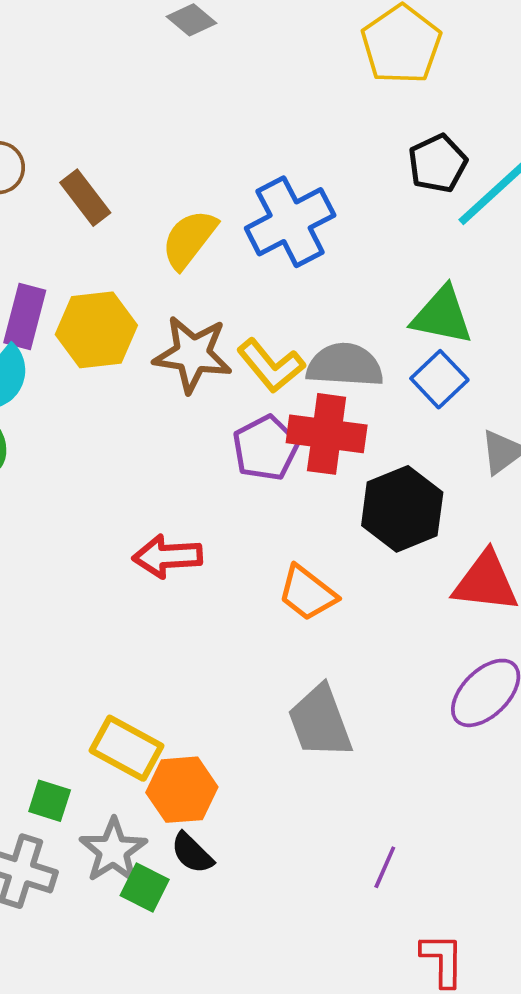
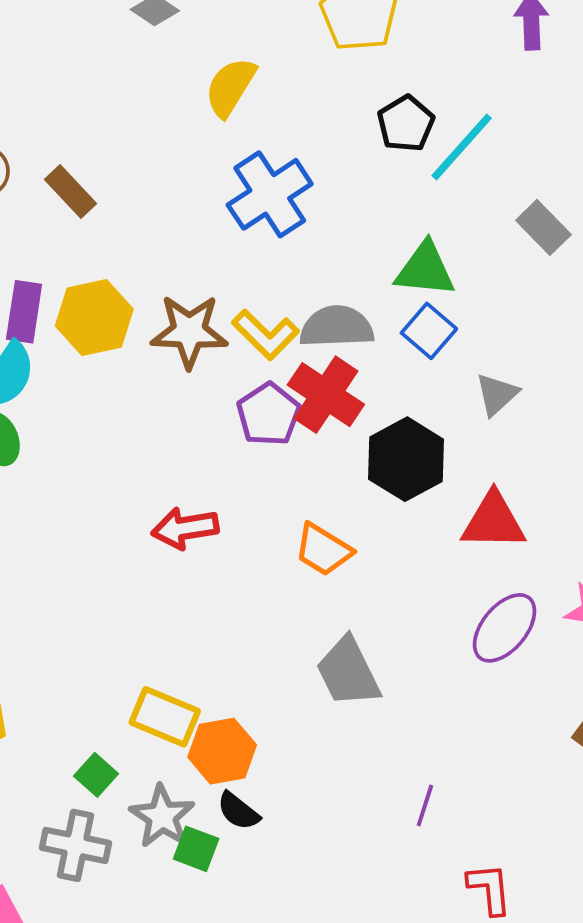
yellow semicircle: (189, 239) -> (230, 87), moved
red cross: (327, 434) -> (326, 395), turned 32
green square: (50, 801) -> (96, 775), turned 30

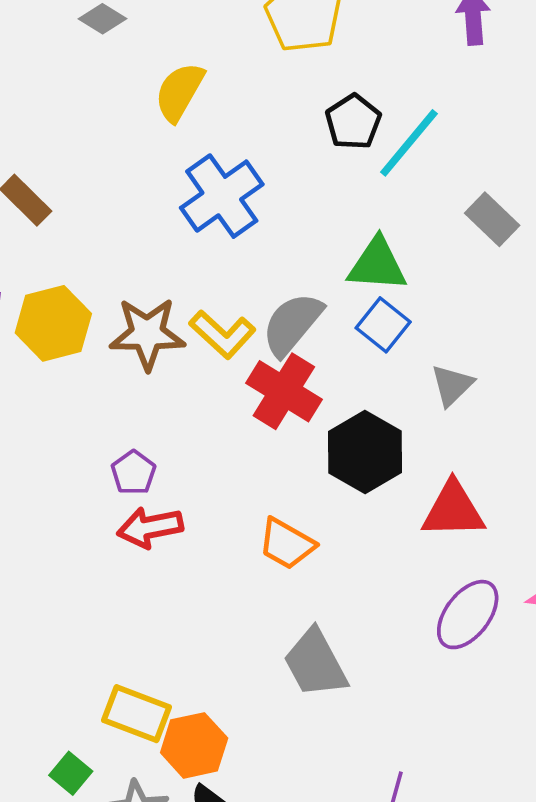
gray semicircle: (337, 327) -> (292, 324), turned -46
purple pentagon: (269, 414) -> (133, 473), moved, size x0.7

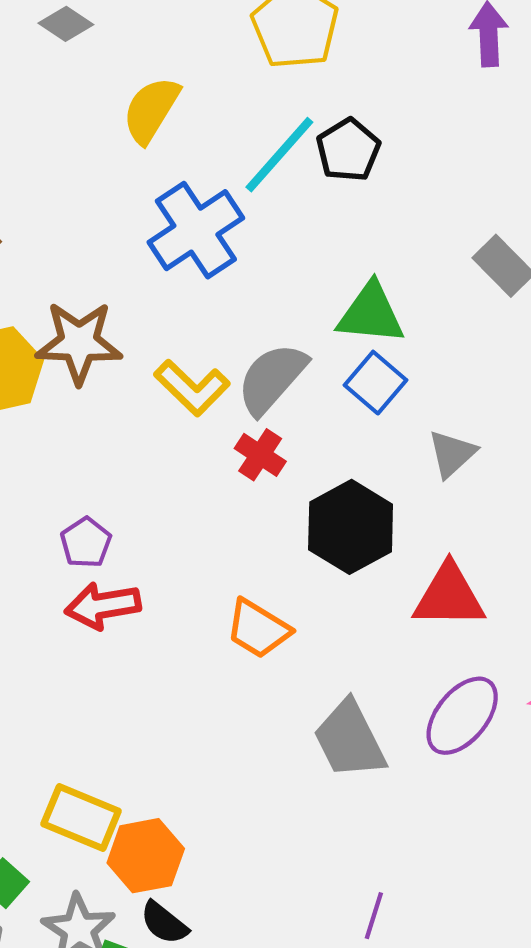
cyan line: (409, 143) -> (279, 155), moved
brown star: (147, 334) -> (79, 343), moved
red cross: (284, 391) -> (260, 455), size x0.6
gray trapezoid: (315, 663) -> (350, 740), moved

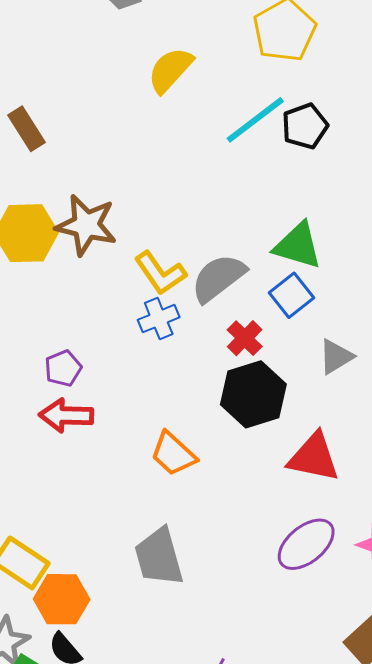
blue cross: (196, 230) -> (159, 319), moved, size x0.6
red cross: (260, 455) -> (245, 338), moved
gray trapezoid: (350, 740) -> (159, 557), moved

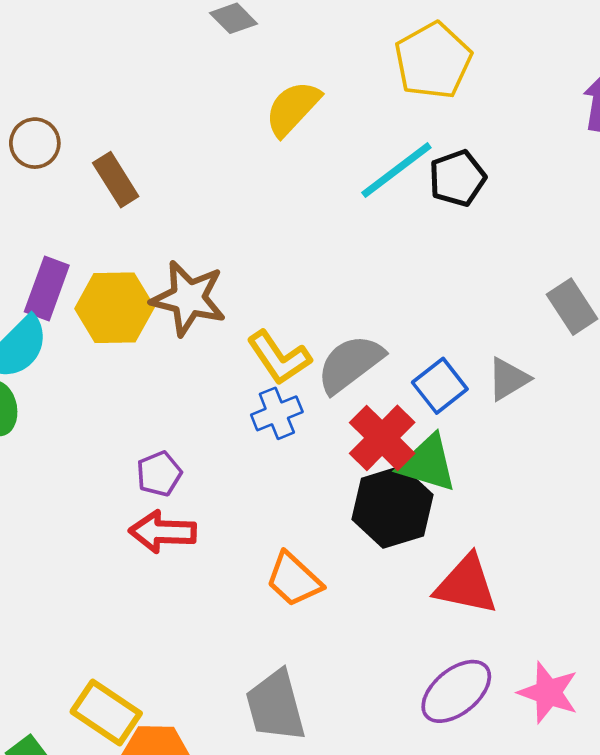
green triangle: (298, 246) -> (428, 463), moved
red cross: (245, 338) -> (382, 438), size x1.5
gray triangle: (336, 357) -> (508, 379), moved

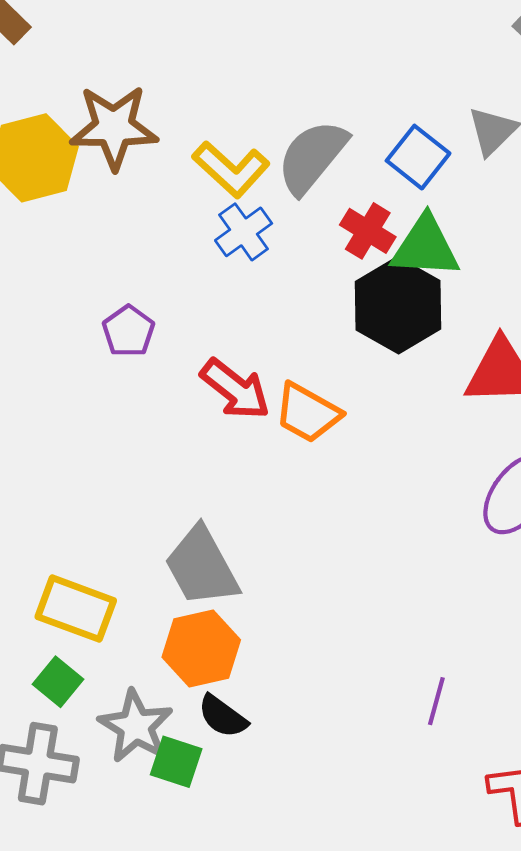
red cross: (382, 438) -> (368, 231), size x0.7
red arrow: (163, 532) -> (235, 389), moved, turned -130
gray trapezoid: (276, 706) -> (202, 567), moved
yellow rectangle: (106, 713) -> (76, 609), moved

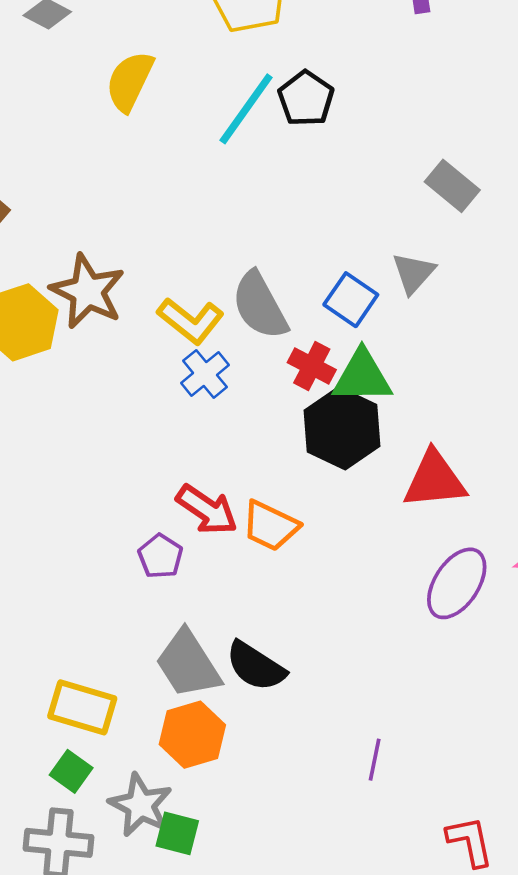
brown star: (114, 127) -> (88, 291), turned 30
gray semicircle: (312, 157) -> (260, 306), turned -64
purple pentagon: (128, 331) -> (160, 556), moved
purple line: (436, 701) -> (375, 760), moved
black semicircle: (223, 716) -> (256, 666), moved, size x1.4

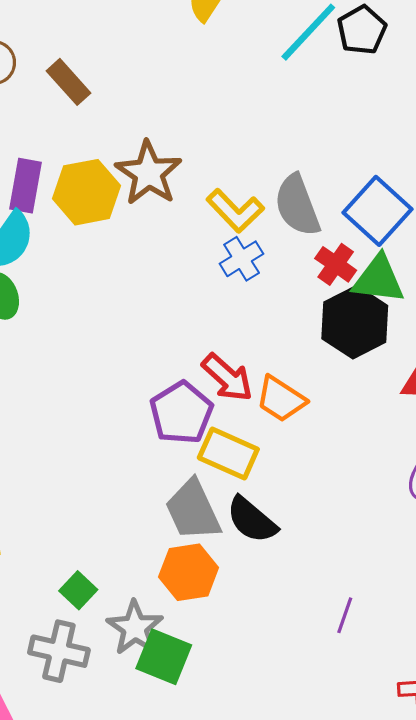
blue square: (351, 300) -> (378, 211), size x1.4
purple pentagon: (160, 556) -> (181, 413), size x1.6
yellow rectangle: (82, 707) -> (228, 454), moved
green square: (177, 833) -> (164, 657), size x1.4

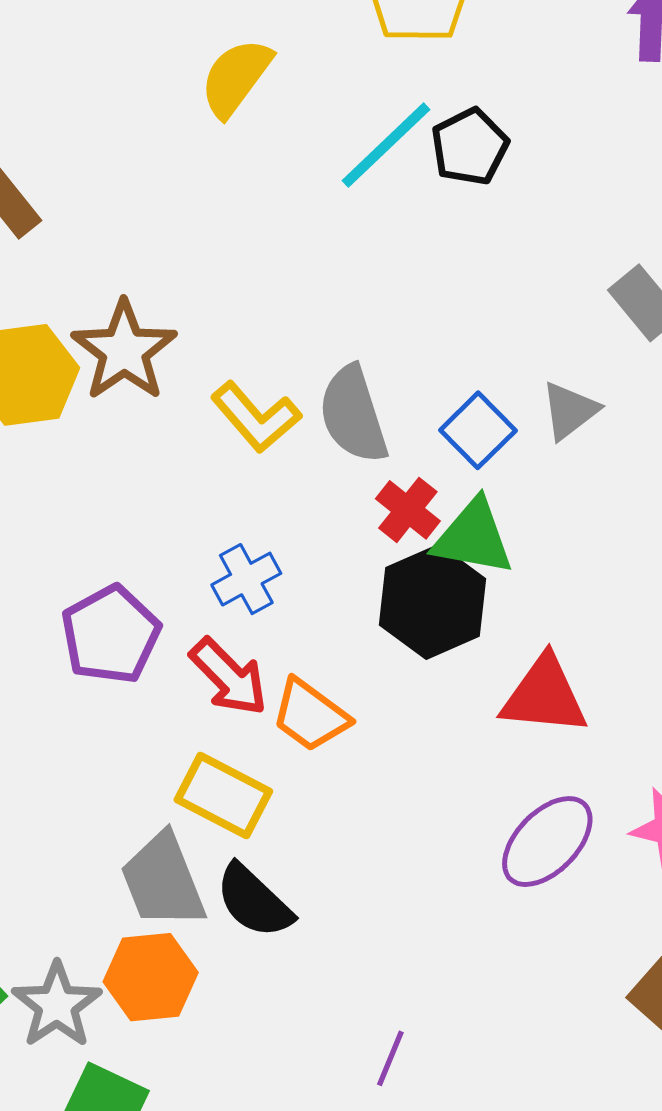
blue square: (378, 211) -> (478, 430), size x0.7
blue cross: (242, 259) -> (246, 579), moved
purple pentagon: (181, 413) -> (111, 635), moved
gray star: (135, 628) -> (57, 1005), moved

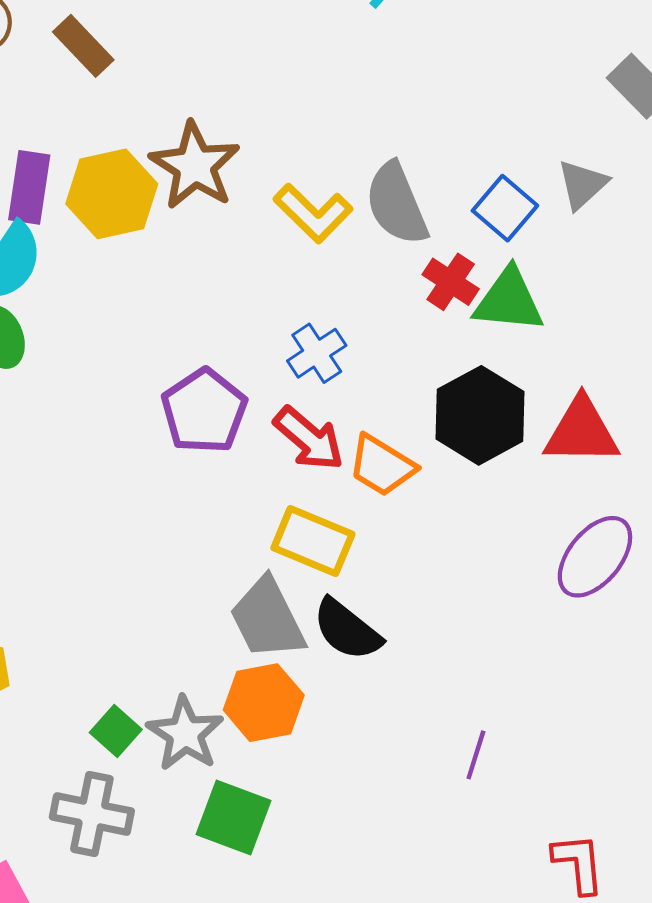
black hexagon: (433, 602) -> (480, 415), moved

